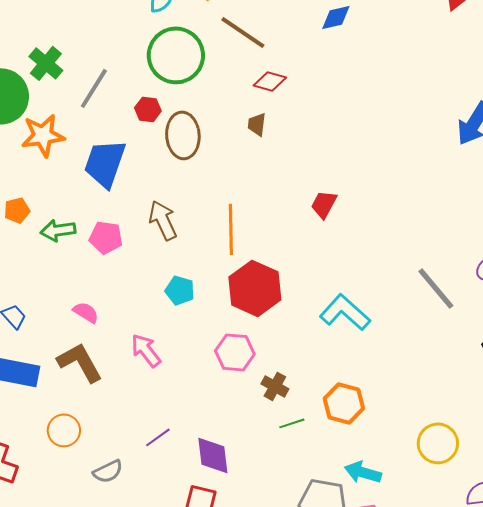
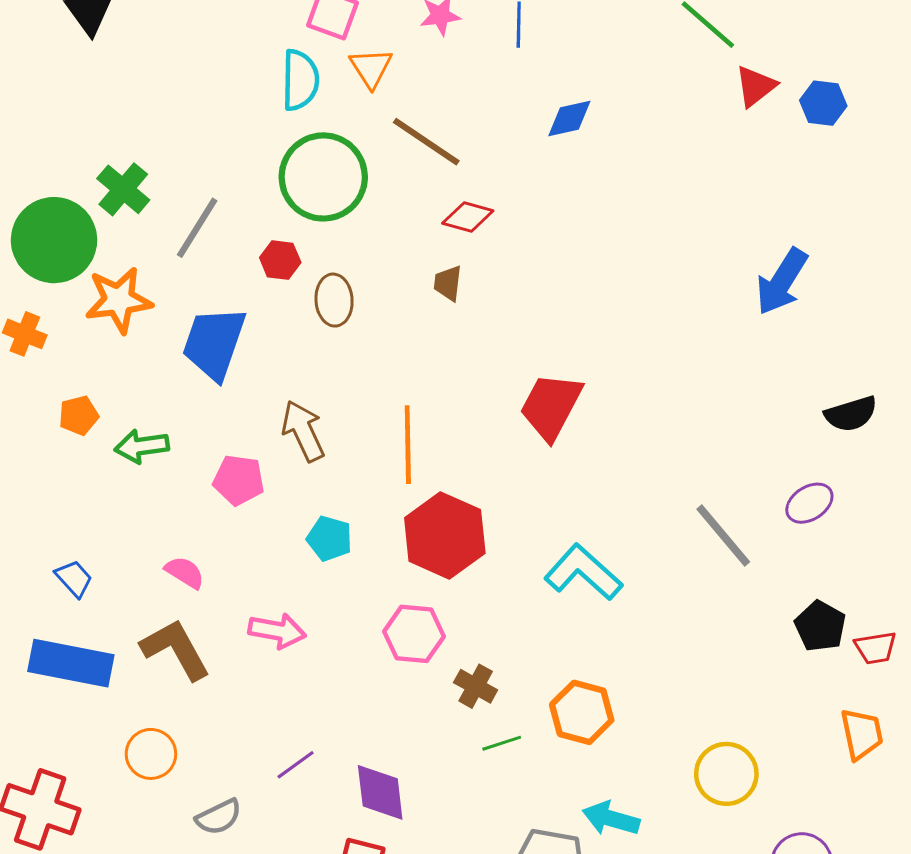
brown ellipse: (183, 135) -> (334, 300), size x0.7
red trapezoid: (324, 204) -> (551, 406), size x1.6
pink pentagon: (106, 237) -> (239, 480), moved
pink arrow: (146, 350) -> (277, 631), turned 138

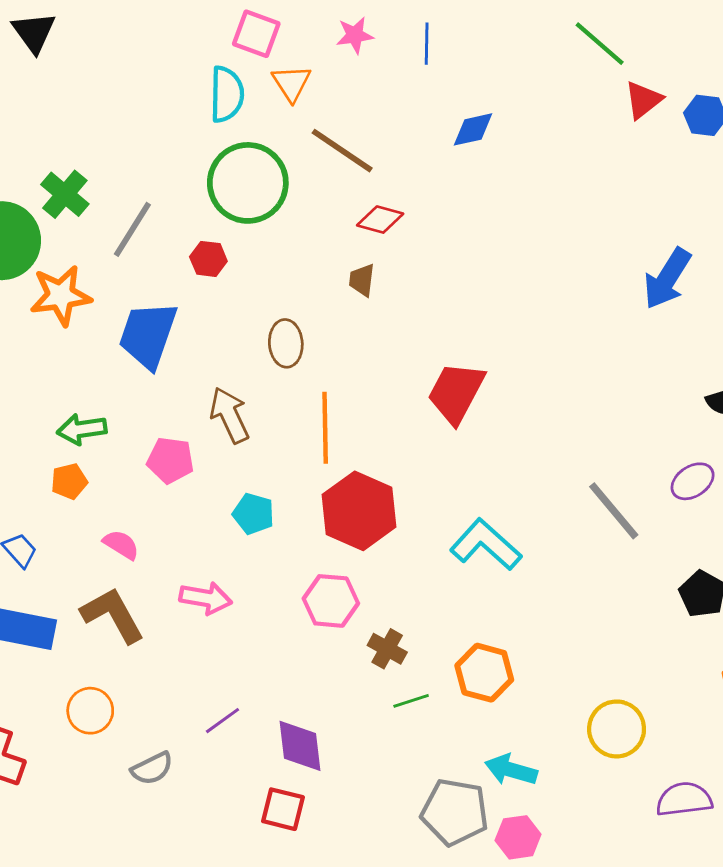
brown ellipse: (334, 300) -> (286, 343), moved
orange pentagon: (79, 415) -> (69, 481), moved

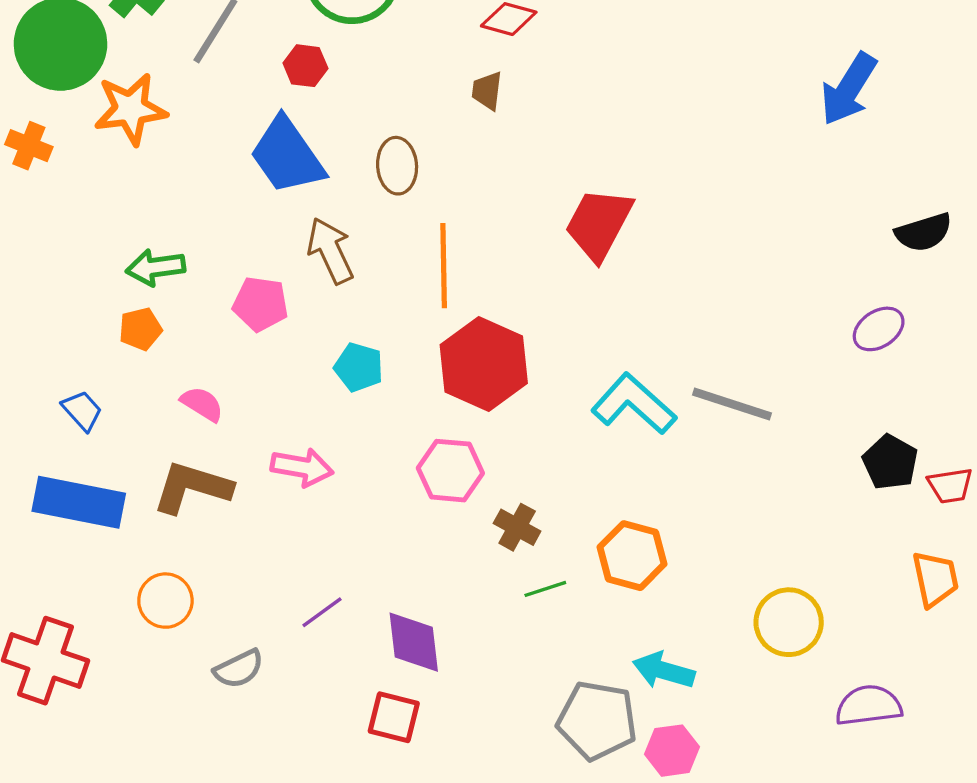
blue trapezoid: (148, 335) -> (287, 156), moved, turned -54
gray line: (614, 511) -> (732, 404), moved, turned -32
brown L-shape: (113, 615) -> (192, 487), turned -44

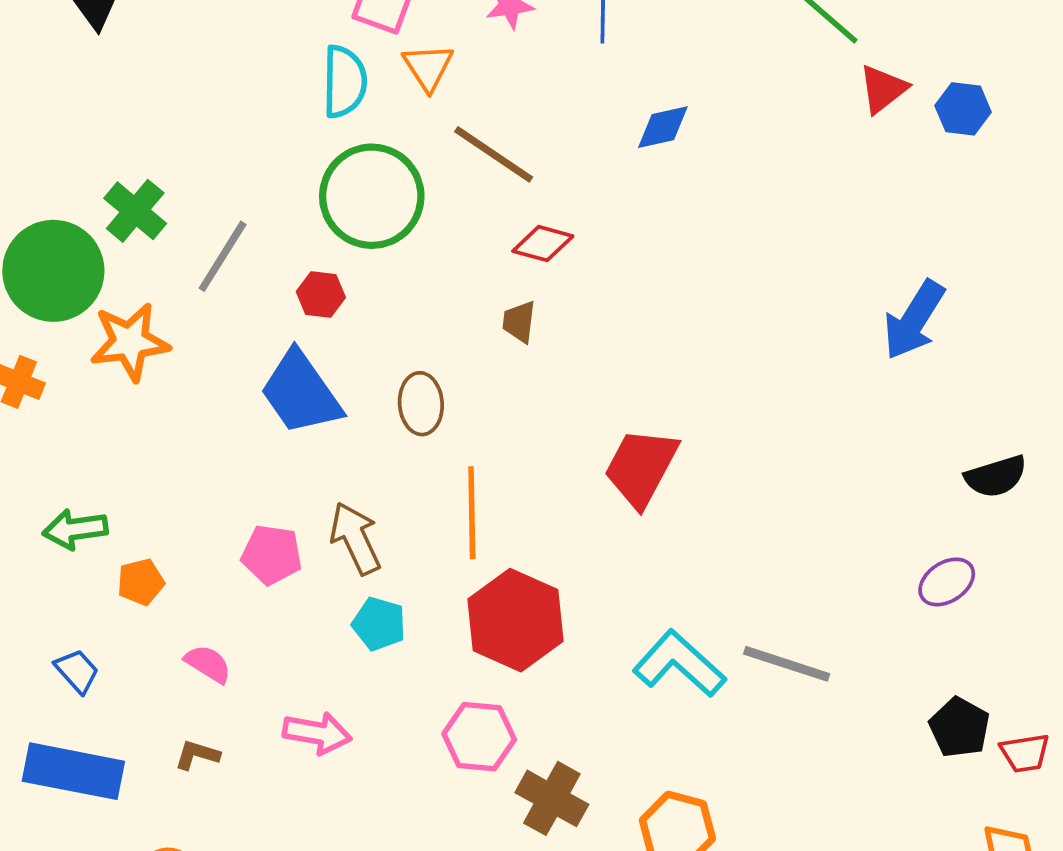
brown arrow: (330, 251) -> (355, 538), moved
green arrow: (155, 267) -> (75, 529), moved
brown L-shape: (192, 487) -> (197, 755), size x0.5
brown cross: (517, 527) -> (552, 798), size x1.4

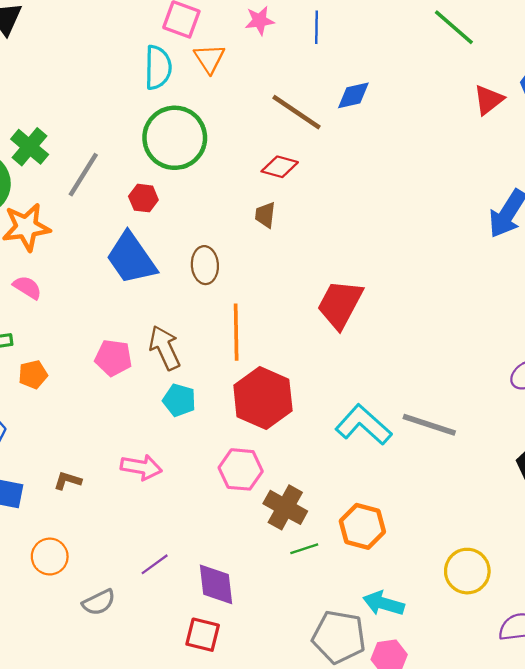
red triangle: (883, 89) -> (488, 100), moved
brown line: (494, 154) -> (296, 112), moved
pink semicircle: (208, 664) -> (27, 287), moved

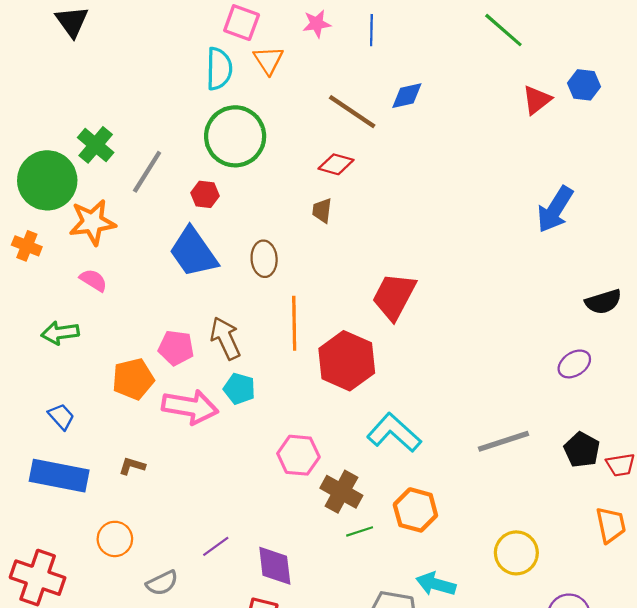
orange pentagon: (33, 375) -> (133, 379), moved, size x1.5
red hexagon: (263, 398) -> (347, 361), moved
cyan L-shape: (363, 425) -> (394, 433), moved
gray line: (429, 425) -> (503, 441), moved, turned -36
pink arrow: (141, 467) -> (190, 407), moved, size x1.4

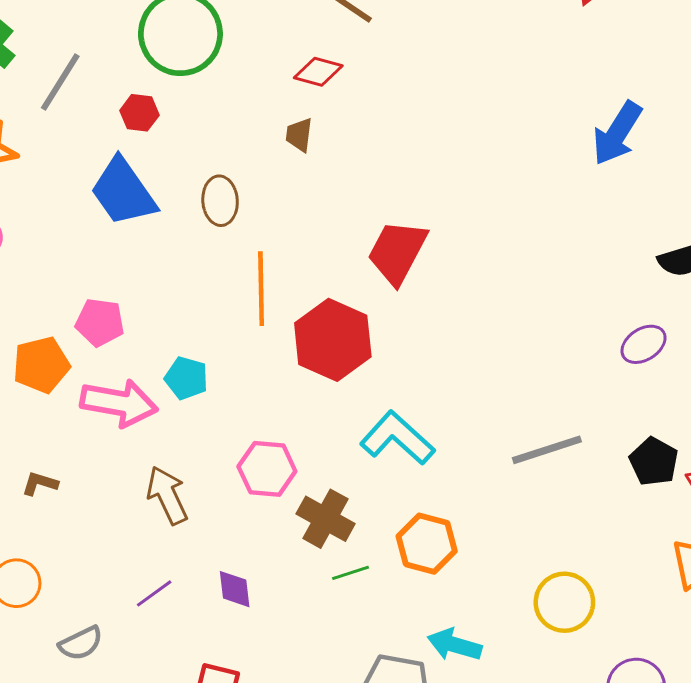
brown arrow: (225, 338) -> (167, 495), moved
purple diamond: (275, 566) -> (235, 589), moved, size x0.7

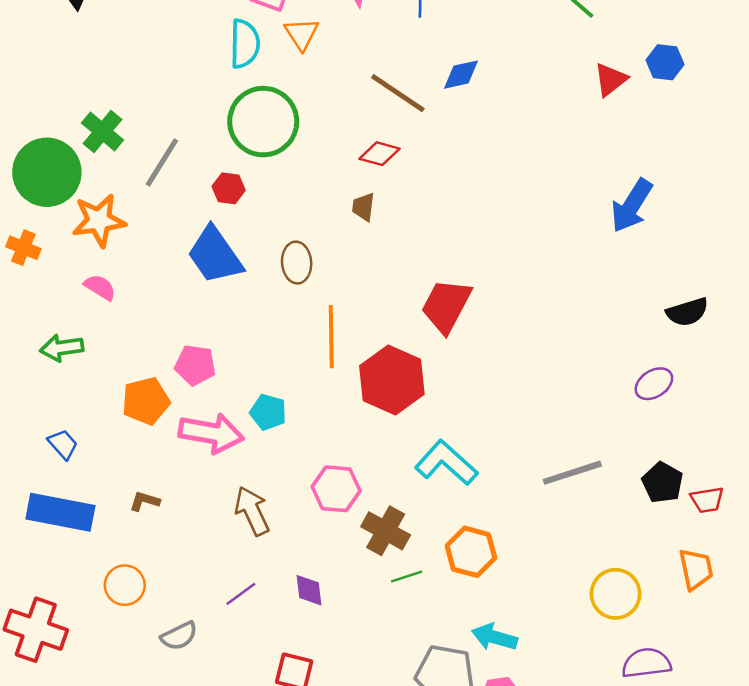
yellow circle: (564, 602) -> (616, 594), moved

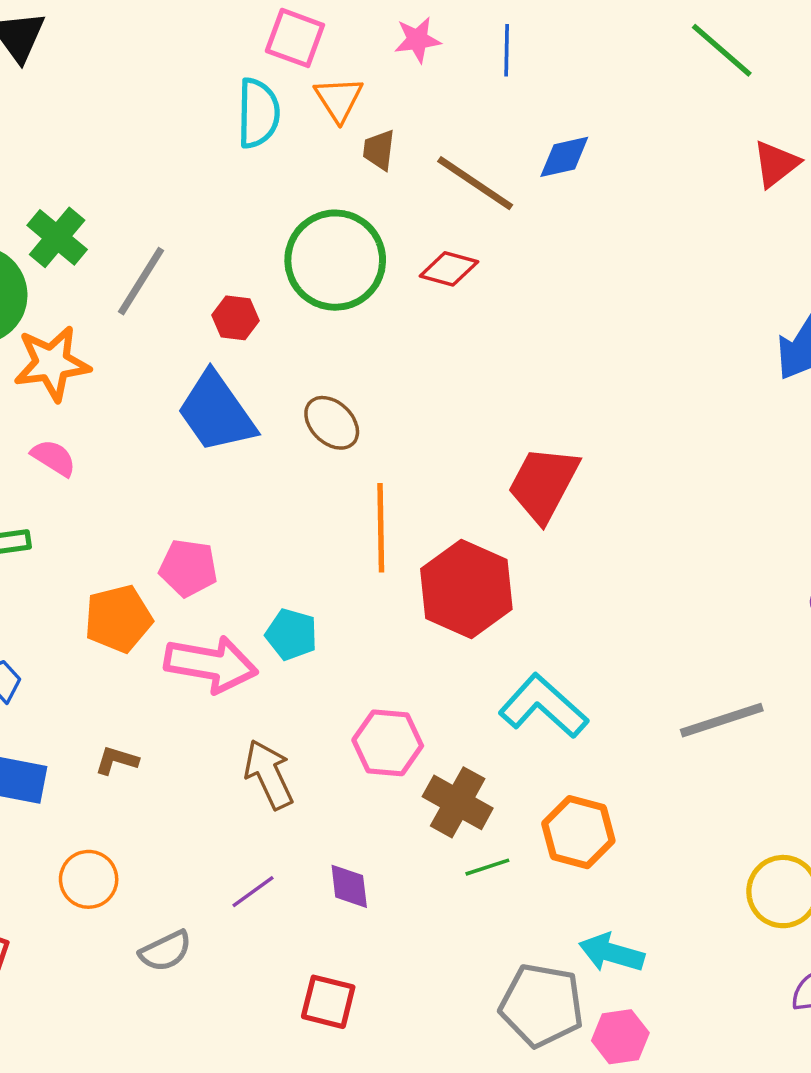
green circle: (263, 122) -> (335, 260), moved
brown trapezoid: (363, 207) -> (379, 150), moved
brown ellipse: (297, 263) -> (332, 423), turned -42

